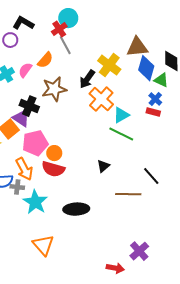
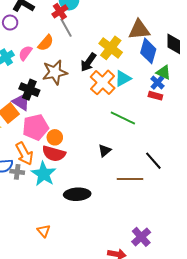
green triangle: (161, 80) -> (164, 72), moved
cyan triangle: (121, 115) -> (123, 78), moved
cyan star: (35, 202) -> (44, 174), moved
orange triangle: (43, 245) -> (44, 231), size x0.6

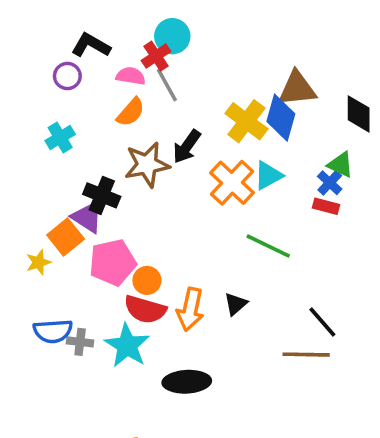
blue diamond: (148, 51) -> (281, 118), moved
pink semicircle: (25, 53) -> (131, 76), moved, turned 63
black arrow: (88, 62) -> (187, 147), moved
orange arrow: (24, 154) -> (190, 309), moved, turned 40
brown line: (130, 179) -> (306, 355), moved

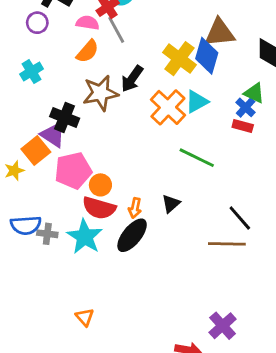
orange arrow: (190, 309) -> (135, 208), size x0.6
black ellipse: (187, 382) -> (132, 235), moved, turned -48

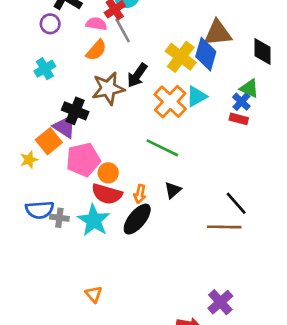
green line: (197, 158) -> (162, 148), moved

